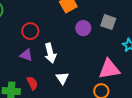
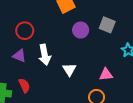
pink triangle: (109, 69) -> (106, 74), size x0.6
white triangle: (62, 78) -> (69, 70), moved

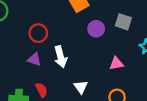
white triangle: (69, 70) -> (81, 87), moved
pink triangle: (106, 74) -> (116, 63), moved

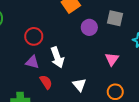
pink triangle: (116, 63) -> (112, 59), turned -40
red semicircle: (41, 90) -> (46, 82), moved

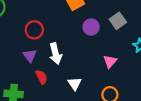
gray square: (115, 18) -> (118, 21), turned 35
purple triangle: (32, 62) -> (30, 56), turned 32

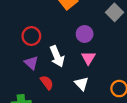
purple circle: (91, 27) -> (85, 34), moved
pink triangle: (110, 61) -> (88, 58), moved

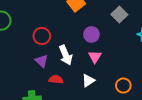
red semicircle: (47, 83) -> (56, 79), turned -48
white triangle: (82, 84) -> (88, 81), turned 40

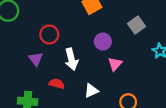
pink triangle: (95, 57) -> (115, 64), moved
purple triangle: (42, 61) -> (36, 59), moved

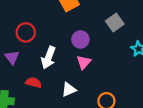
white arrow: (71, 59) -> (48, 58), turned 35
pink triangle: (115, 64) -> (84, 62), moved

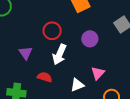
red circle: (26, 32) -> (52, 31), moved
pink triangle: (84, 62) -> (98, 73), moved

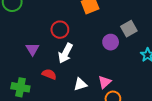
purple circle: (90, 39) -> (111, 42), moved
pink triangle: (98, 73) -> (105, 82), moved

